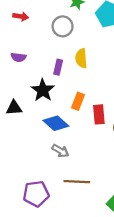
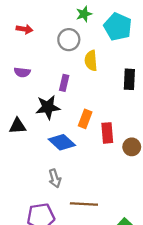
yellow semicircle: (81, 58) -> (91, 61), moved
black star: (43, 90) -> (48, 107), turned 30
gray arrow: (60, 151) -> (55, 178), moved, turned 42

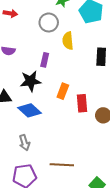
blue diamond: (62, 142) -> (30, 110), moved
gray arrow: (55, 178) -> (24, 143), moved

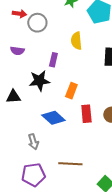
gray circle: (49, 22) -> (37, 23), moved
red rectangle: (82, 103) -> (86, 114), moved
blue diamond: (30, 110) -> (53, 118), moved

